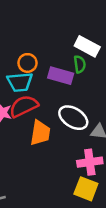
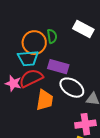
orange circle: (27, 63) -> (34, 43), size x1.5
green semicircle: (80, 64) -> (52, 36), moved
purple rectangle: (61, 76) -> (58, 67), moved

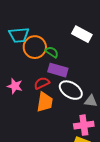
green semicircle: (52, 36) -> (52, 52), moved, turned -48
cyan trapezoid: (28, 58) -> (19, 35), moved
red semicircle: (31, 78) -> (42, 83), moved, size x0.7

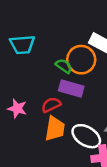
orange circle: (35, 47) -> (81, 60), moved
white ellipse: (71, 90) -> (86, 136), moved

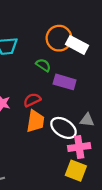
orange circle: (81, 60) -> (59, 38), moved
purple rectangle: (71, 88) -> (65, 82), moved

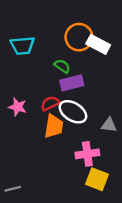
purple rectangle: (65, 82) -> (72, 83), moved, turned -30
white ellipse: (63, 128) -> (73, 112), moved
pink cross: (79, 147) -> (87, 154), moved

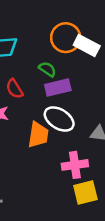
red semicircle: (50, 103) -> (15, 89), moved, turned -96
yellow square: (97, 179) -> (85, 192), turned -35

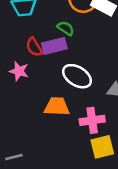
purple rectangle: (58, 88) -> (54, 46), moved
orange trapezoid: (38, 135) -> (57, 106), moved, turned -96

